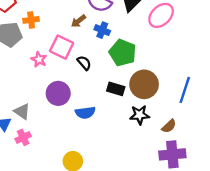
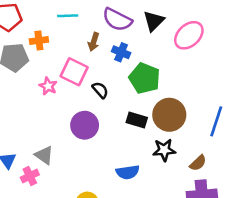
brown arrow: (79, 21) -> (94, 42), turned -35
purple circle: (58, 93) -> (85, 125), moved
gray triangle: (22, 111) -> (44, 155), moved
blue semicircle: (85, 113) -> (128, 172), moved

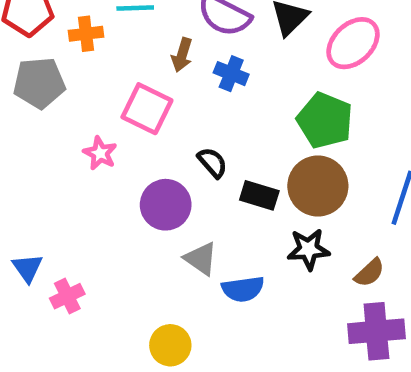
orange cross: (39, 40) -> (86, 34), moved
green pentagon: (145, 78) -> (325, 120), moved
pink star: (48, 86) -> (100, 153), moved
black semicircle: (100, 90) -> (212, 163), moved
gray triangle: (44, 155) -> (201, 259), moved

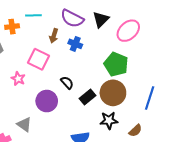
black rectangle: (259, 195) -> (87, 97), turned -56
gray triangle: (201, 259) -> (24, 124), moved

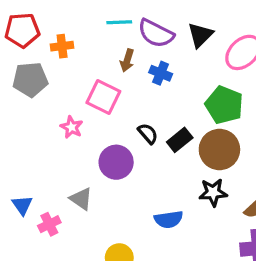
cyan line: (33, 15) -> (119, 22), moved
black rectangle: (87, 97) -> (180, 140), moved

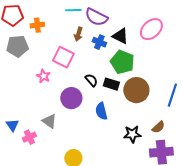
black triangle: (200, 35) -> (120, 36), moved, turned -48
green pentagon: (224, 105) -> (122, 62), moved
black rectangle: (180, 140) -> (111, 84), turned 56
black star: (213, 192) -> (132, 134), moved
blue semicircle: (169, 219) -> (101, 111), moved, turned 84

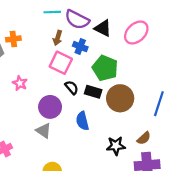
orange cross: (37, 25) -> (13, 39), moved
black triangle: (120, 36) -> (103, 28), moved
pink square: (63, 57) -> (61, 63), moved
gray triangle: (49, 121) -> (44, 131), moved

